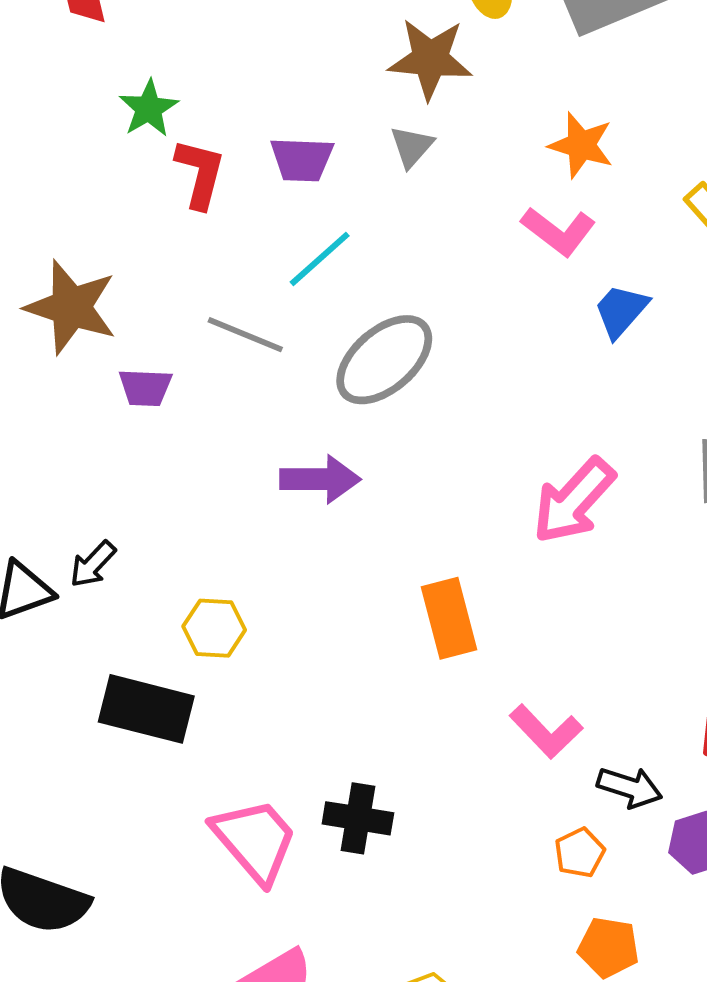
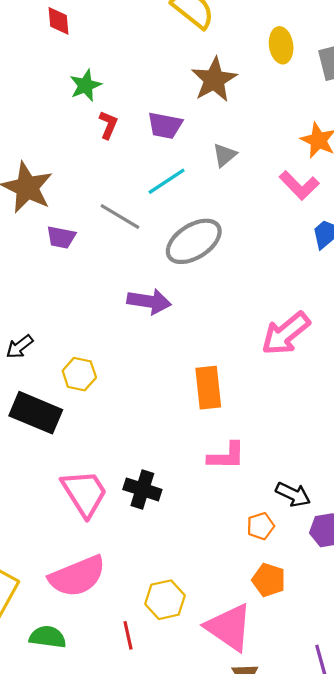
brown star: (430, 59) -> (214, 80), moved, turned 30
gray triangle: (412, 147) -> (225, 155), moved
red L-shape: (200, 173) -> (108, 125), size x0.7
black arrow: (93, 564) -> (20, 347), moved
pink L-shape: (546, 731) -> (226, 456), moved, turned -54

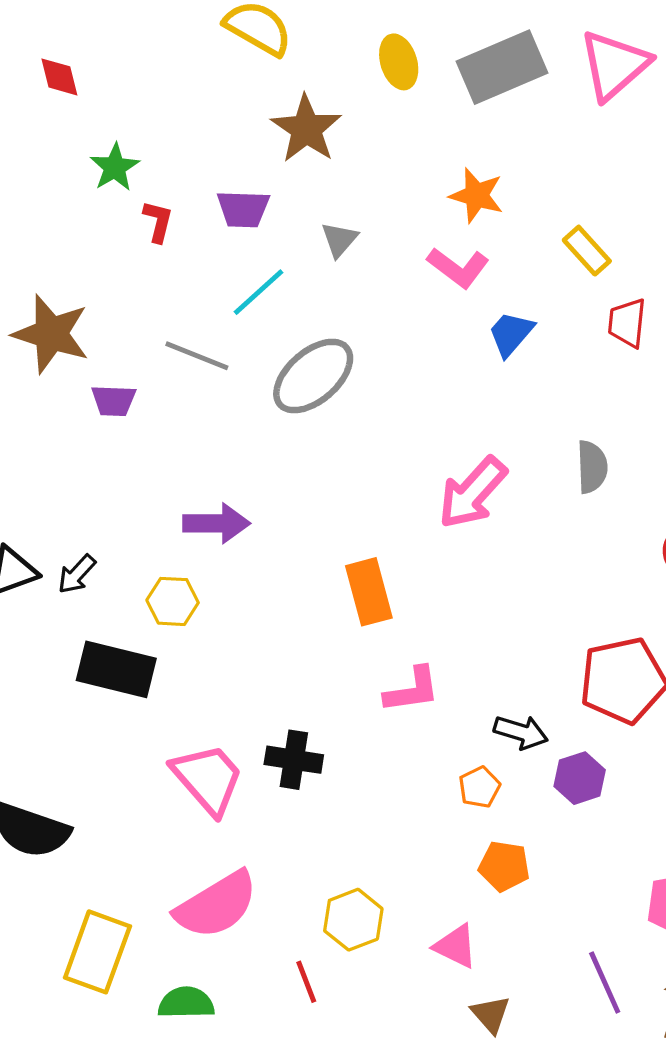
purple arrow: (149, 301) -> (216, 523), moved
pink triangle: (229, 627) -> (456, 946), size x0.6

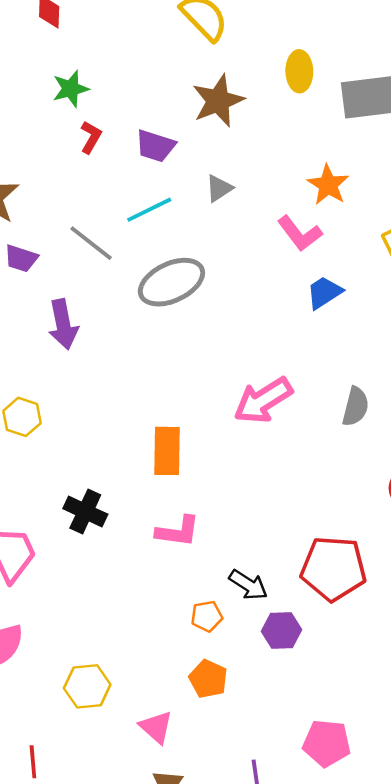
purple arrow: (216, 523) -> (63, 324), moved, turned 63
black cross: (294, 760) -> (85, 511), moved
red line: (306, 982) -> (33, 762), moved

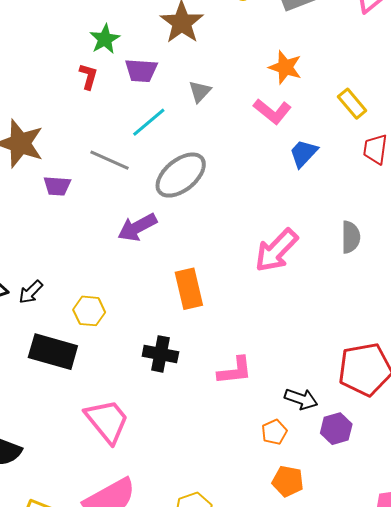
green star: (71, 89) -> (105, 39), moved
purple arrow: (63, 324) -> (137, 227), moved, turned 87
orange rectangle: (167, 451) -> (189, 289), moved
black cross: (85, 511) -> (160, 354), moved

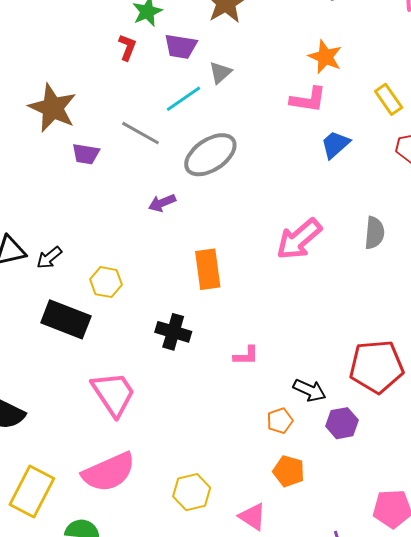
gray triangle: (200, 91) -> (220, 73), moved
pink L-shape: (272, 111) -> (308, 100), turned -36
purple arrow: (137, 227) -> (162, 203), size x0.7
pink L-shape: (235, 371) -> (246, 356), size x0.7

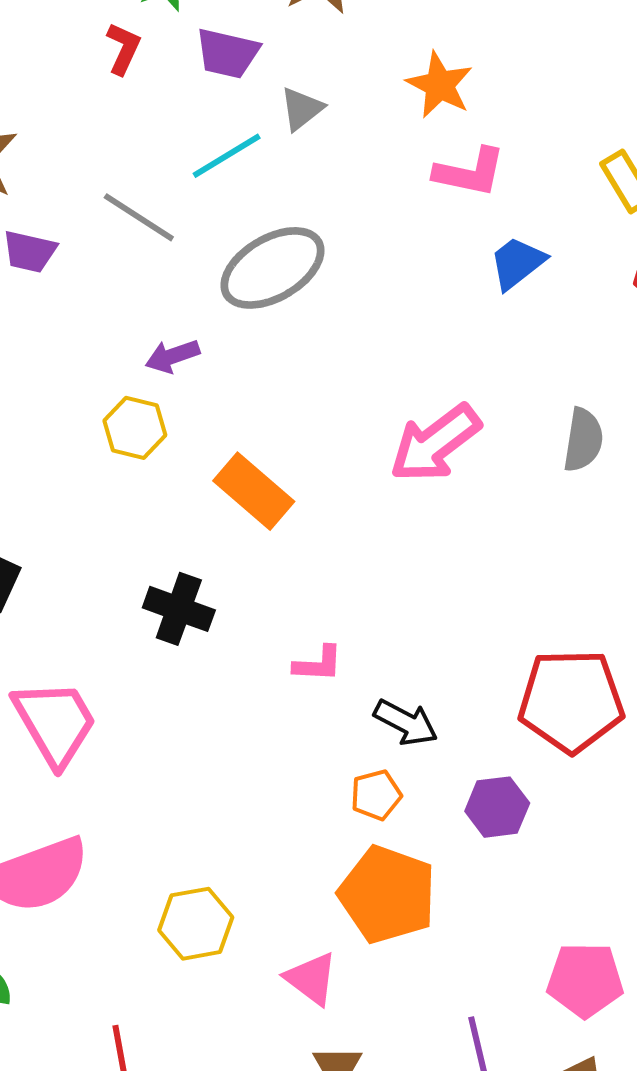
orange star: (325, 57) -> (440, 85), moved
orange rectangle: (208, 269) -> (254, 491), turned -45
yellow hexagon: (106, 282) -> (135, 428), moved
black arrow: (310, 390) -> (406, 723), moved
orange pentagon: (289, 471) -> (387, 894), size x1.6

